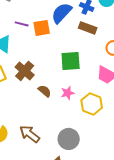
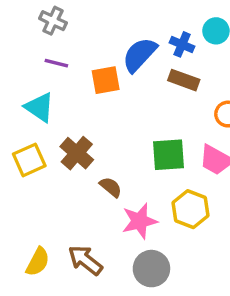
purple line: (22, 24) -> (56, 63), moved
green square: (71, 61) -> (168, 155), moved
pink star: (68, 93) -> (140, 221), moved, size x1.5

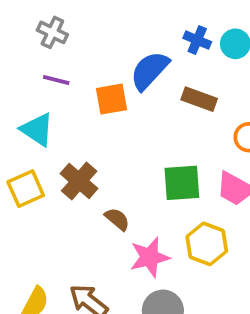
blue cross: (182, 44) -> (197, 40), moved

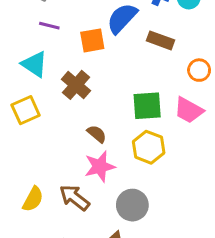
brown cross: (79, 181) -> (76, 85), moved
yellow hexagon: (207, 244) -> (149, 147), moved
pink star: (150, 257) -> (100, 166), moved

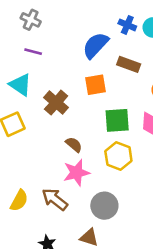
orange square: (92, 40) -> (96, 85), moved

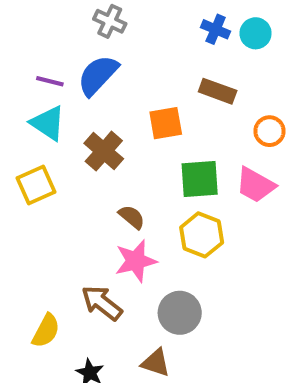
gray cross: (31, 20) -> (110, 21), moved
blue semicircle: (96, 45) -> (98, 75), moved
purple line: (33, 52) -> (50, 81), moved
yellow semicircle: (19, 201) -> (46, 331), moved

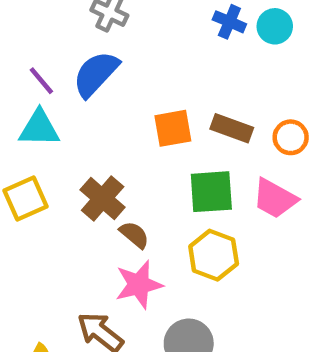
purple line: (50, 81) -> (41, 81), turned 36
brown rectangle: (218, 91) -> (232, 128), moved
cyan triangle: (48, 123) -> (39, 128), turned -33
brown cross: (104, 151) -> (103, 198), moved

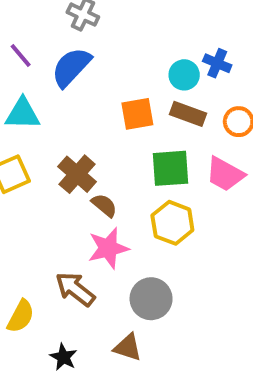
blue cross: (229, 22) -> (217, 63), moved
cyan circle: (275, 26) -> (184, 75), moved
purple line: (41, 81) -> (21, 55), moved

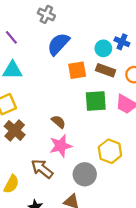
blue semicircle: (71, 67) -> (58, 44), moved
brown cross: (77, 174) -> (15, 130), moved
yellow hexagon: (172, 223) -> (110, 151), moved

